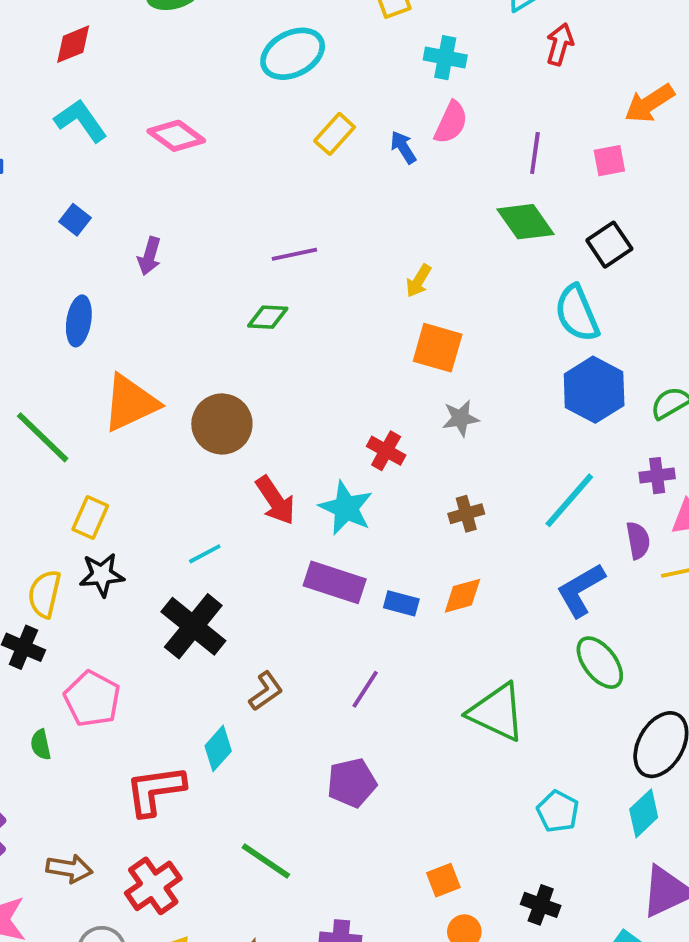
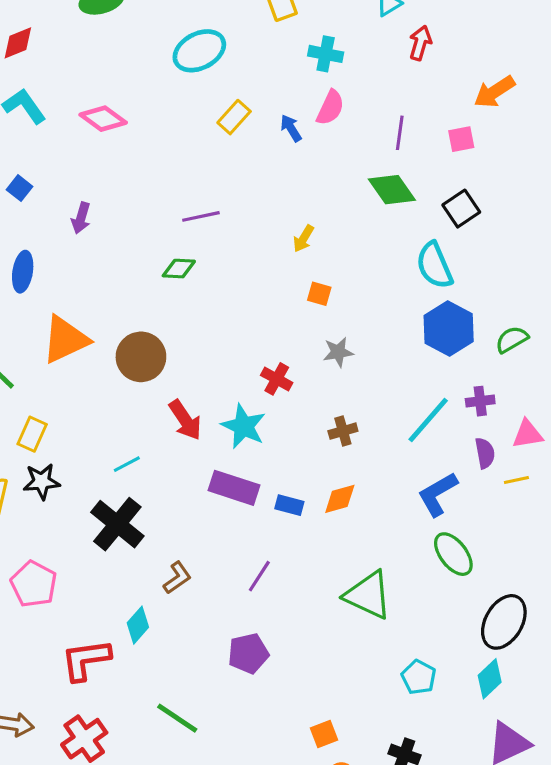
orange square: (438, 348) -> (319, 294), size x0.6
purple cross: (657, 476) -> (480, 401), moved

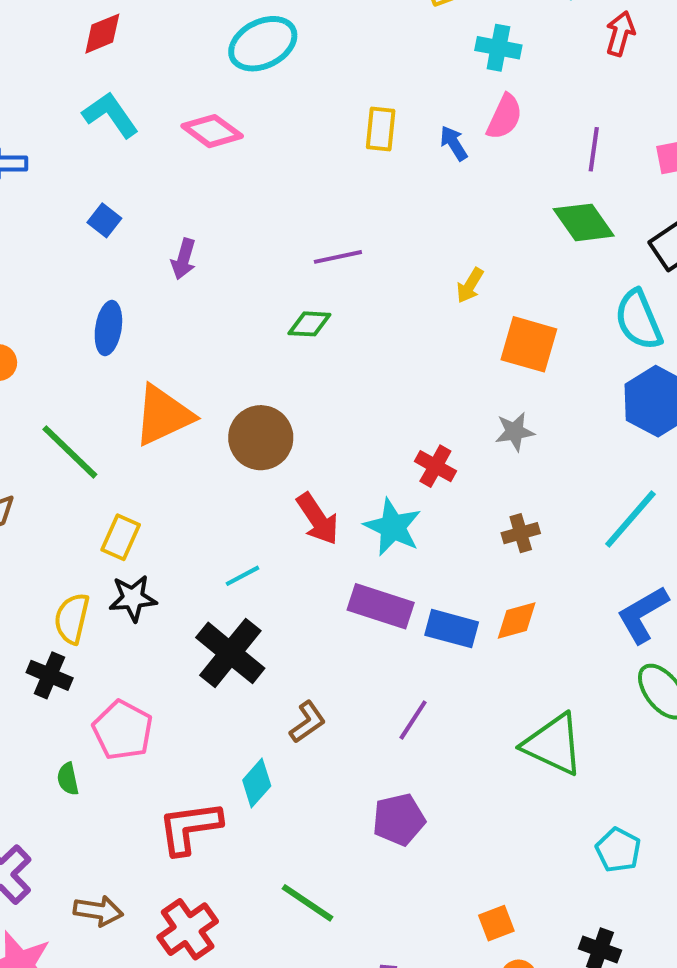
cyan ellipse: (199, 51) -> (263, 44), moved
yellow rectangle: (234, 117) -> (381, 129), turned -36
orange square: (319, 294) -> (529, 344), moved, size x1.8
blue rectangle: (289, 505) -> (452, 629), size x1.4

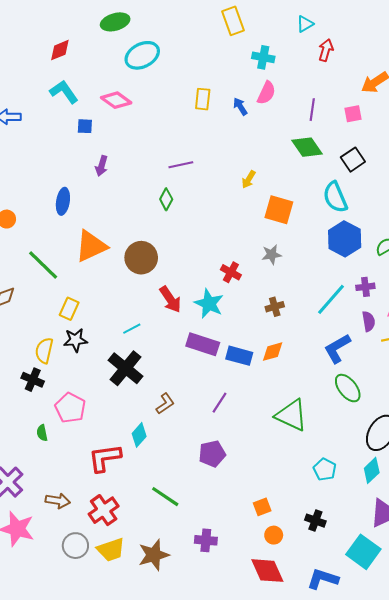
blue square: (104, 220) -> (85, 126), moved, turned -35
green diamond: (309, 324) -> (166, 199), turned -65

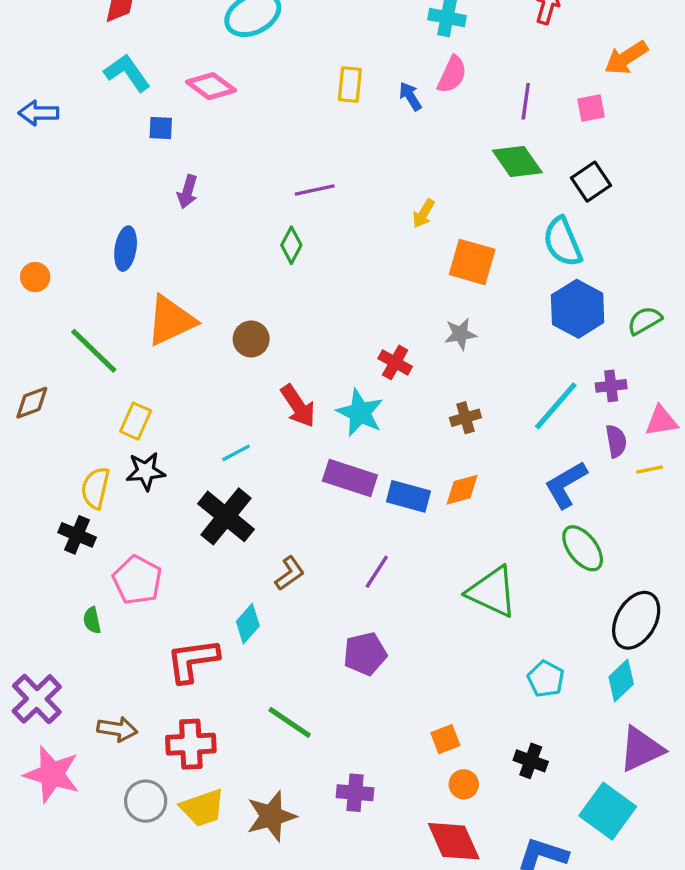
brown circle: (141, 258) -> (251, 339), size x0.7
red cross: (104, 510) -> (191, 744), turned 32

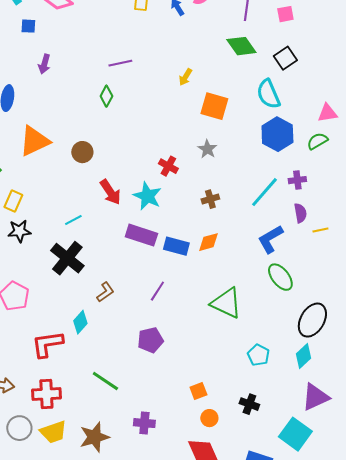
gray star: (460, 334) -> (207, 149), turned -30
pink triangle: (661, 421) -> (327, 113), moved

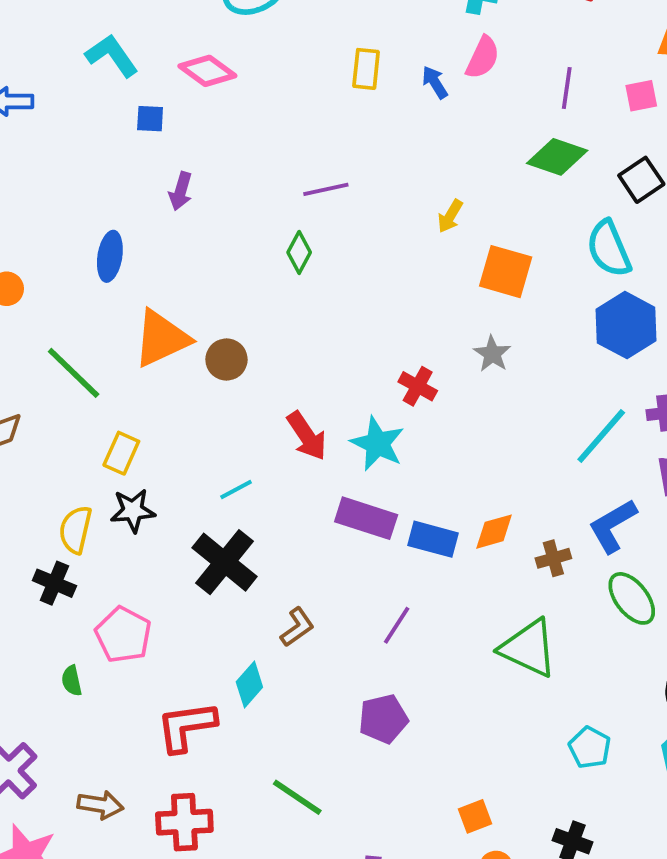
green diamond: (241, 46) -> (557, 157), turned -36
brown circle: (82, 152) -> (226, 359), moved
brown cross: (210, 199) -> (553, 558), moved

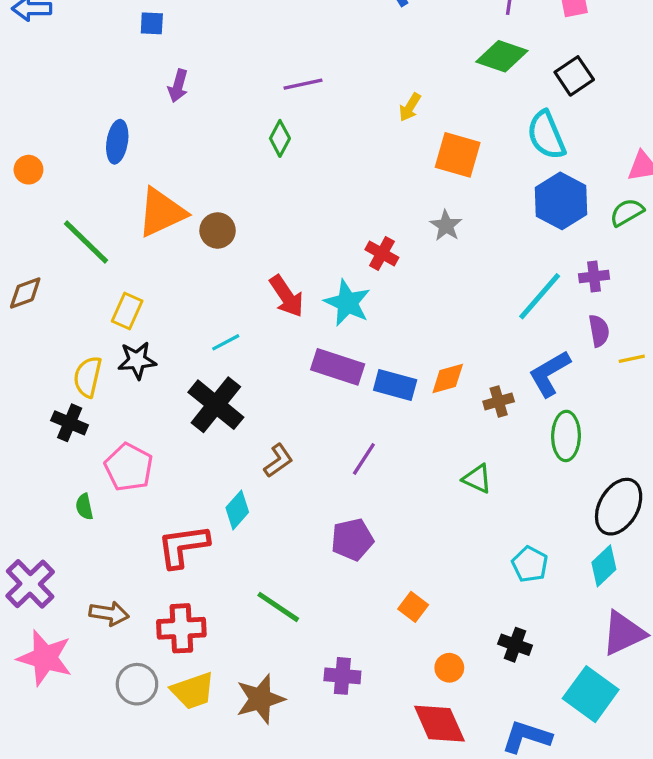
green ellipse: (632, 598) -> (566, 436), turned 39
green triangle: (529, 648) -> (477, 479), size x0.6
orange square: (475, 816) -> (413, 607), moved, turned -32

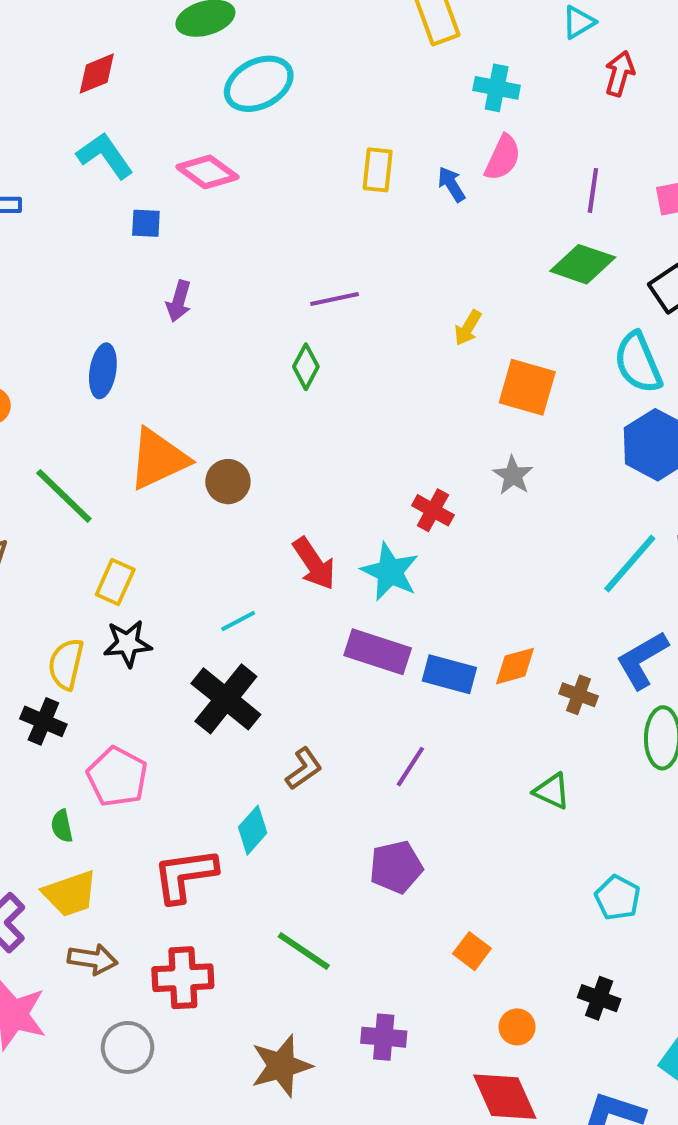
brown cross: (499, 401) -> (579, 695), turned 36
yellow trapezoid: (193, 691) -> (70, 894), moved

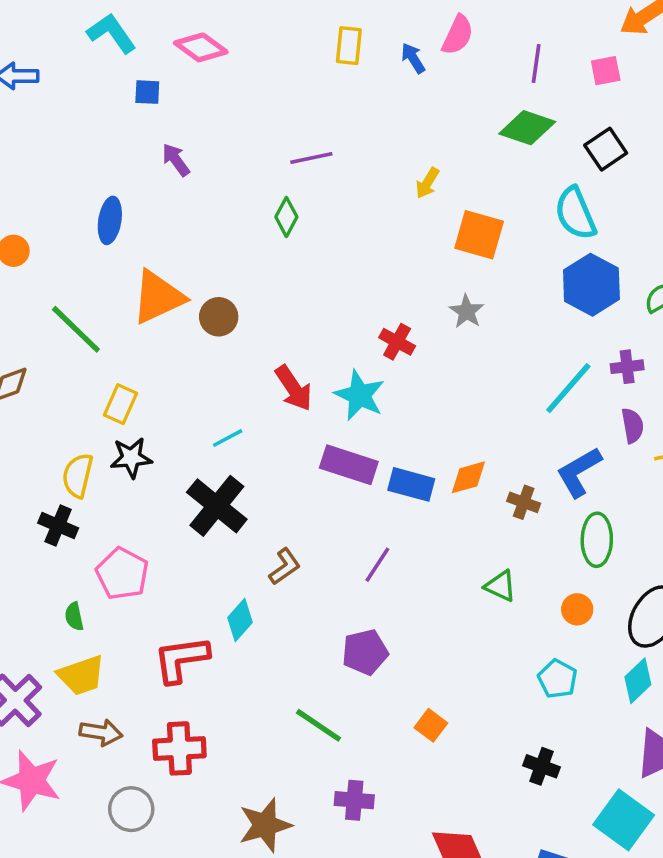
purple arrow: (179, 301) -> (176, 160), turned 128
green line: (304, 951) -> (319, 725), moved
orange circle: (517, 1027) -> (577, 609), moved

